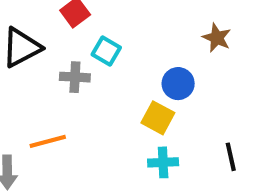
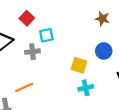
cyan square: (106, 51) -> (46, 35), turned -32
blue circle: (178, 84) -> (104, 51), moved

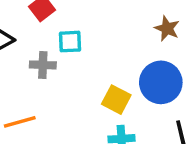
blue circle: (104, 51) -> (161, 82), size x1.5

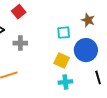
cyan square: (70, 42) -> (64, 33), moved

